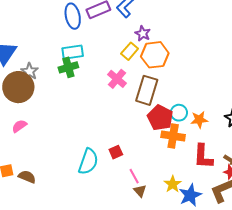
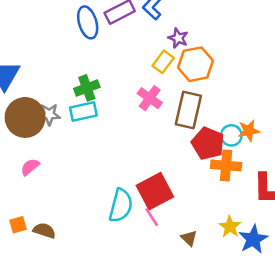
cyan rectangle: (73, 52) -> (83, 111), moved
gray star: (30, 71) -> (49, 114), moved, turned -30
orange star: (199, 120) -> (249, 131), moved
red square: (116, 152) -> (155, 191), size x2.0
pink line: (134, 176) -> (152, 217), moved

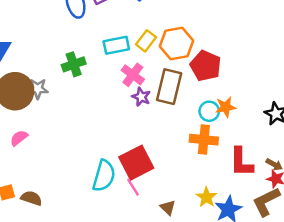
purple star: (178, 38) -> (141, 97), moved
cyan rectangle: (83, 111) -> (116, 45), moved
red pentagon: (208, 143) -> (205, 66), moved

